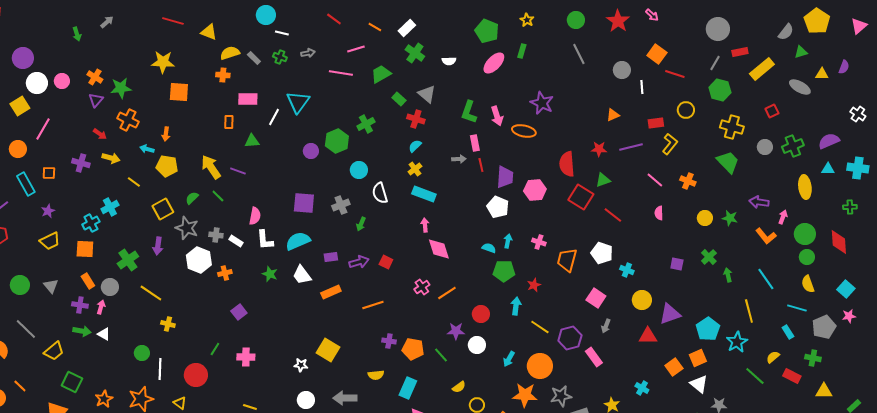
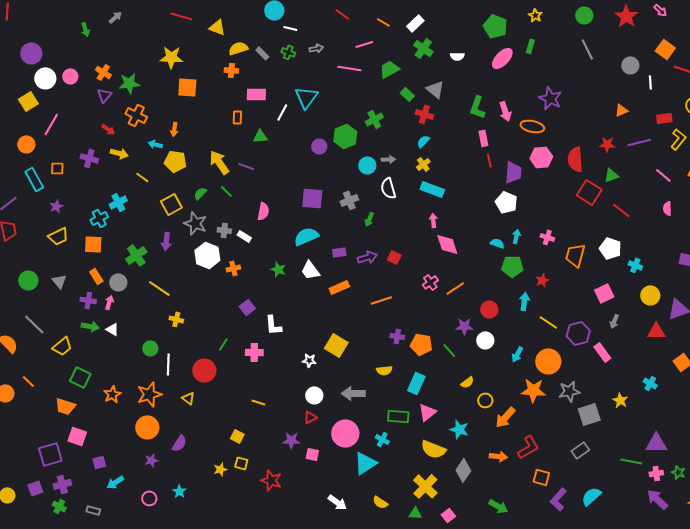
gray arrow: (459, 159) -> (388, 159), moved
pink hexagon: (535, 190) -> (541, 157), moved
white L-shape: (265, 240) -> (273, 325), moved
pink square: (596, 298) -> (604, 293), turned 30

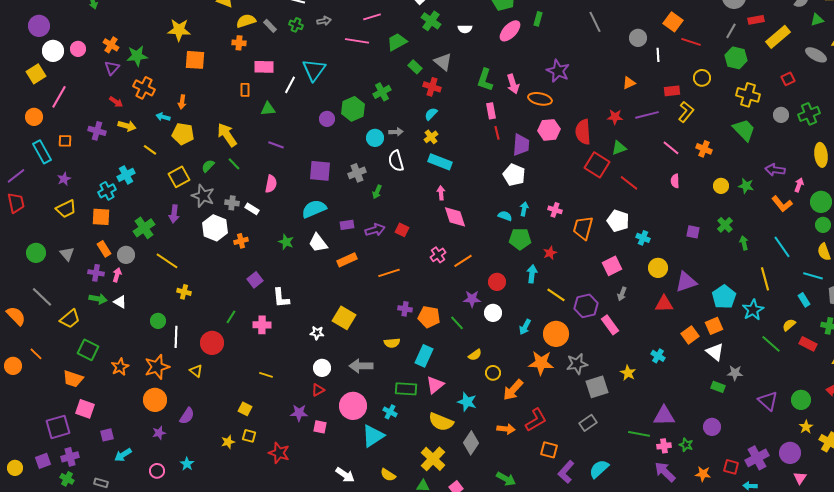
purple line: (246, 166) -> (276, 145), moved

